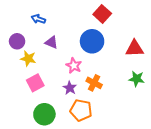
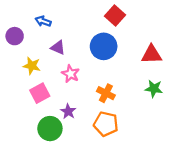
purple circle: (17, 41) -> (15, 36), moved
pink star: (74, 66) -> (71, 74), moved
purple star: (70, 88) -> (68, 111), moved
orange pentagon: (81, 110) -> (106, 124), moved

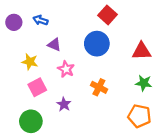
purple circle: (15, 36) -> (14, 22), moved
orange pentagon: (106, 124) -> (139, 116), moved
green circle: (50, 129) -> (31, 121), moved

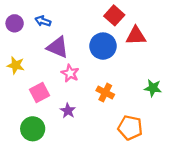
purple triangle: (54, 45) -> (58, 47), size x1.5
red triangle: (142, 51) -> (136, 36), moved
yellow star: (30, 62) -> (16, 65), moved
orange pentagon: (139, 116) -> (130, 128), moved

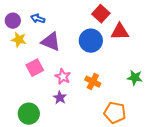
yellow star: (16, 65) -> (19, 40), moved
pink star: (70, 73) -> (63, 77), moved
pink square: (39, 93) -> (35, 68), moved

